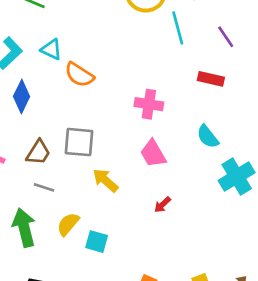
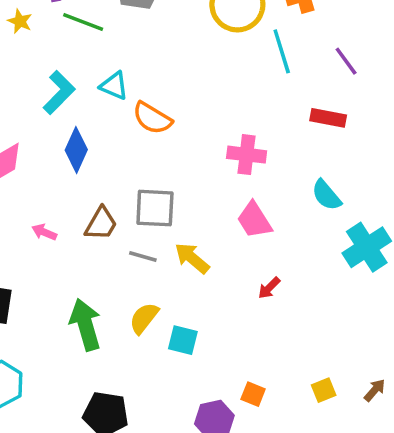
gray line: (44, 187) -> (143, 256), moved

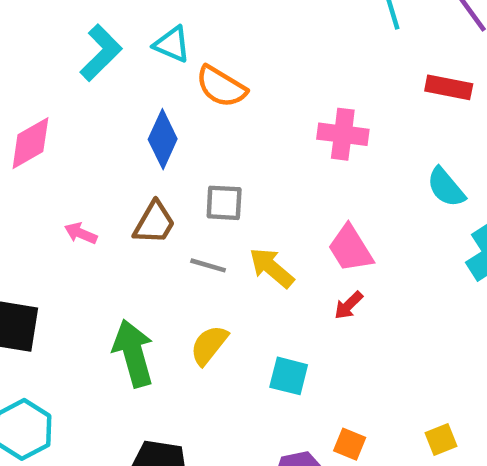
blue diamond: (76, 150) -> (163, 139), moved
gray square: (155, 208) -> (224, 203), size x0.7
pink trapezoid: (254, 220) -> (350, 249), moved
red arrow: (269, 288) -> (348, 305), moved
cyan square: (183, 340) -> (289, 376), moved

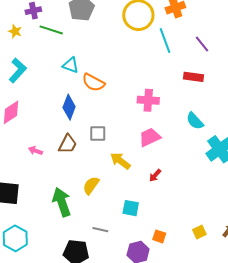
cyan L-shape: (101, 53) -> (18, 70), moved
pink trapezoid: (350, 249) -> (150, 137), moved, turned 100
gray line: (208, 265) -> (100, 230), moved
yellow semicircle: (209, 345) -> (91, 185), moved

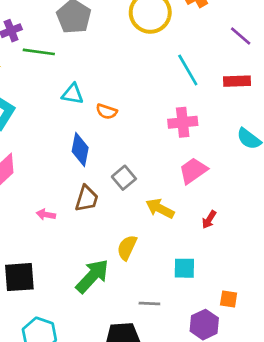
cyan line: (165, 40) -> (188, 70), moved
orange semicircle: (93, 82) -> (107, 111), size x0.7
gray square: (98, 134) -> (124, 178), turned -30
green arrow: (62, 202) -> (92, 276), turned 72

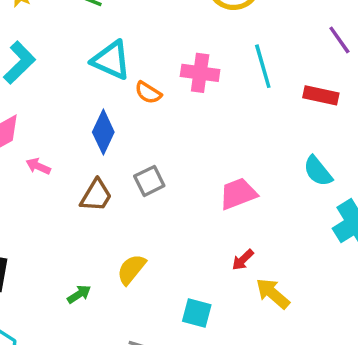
cyan triangle: (73, 94) -> (111, 60), size x1.4
pink cross: (183, 122) -> (200, 73), moved
yellow arrow: (160, 208) -> (273, 294), moved
pink arrow: (46, 215) -> (38, 166), moved
green arrow: (92, 276) -> (79, 294), size x0.5

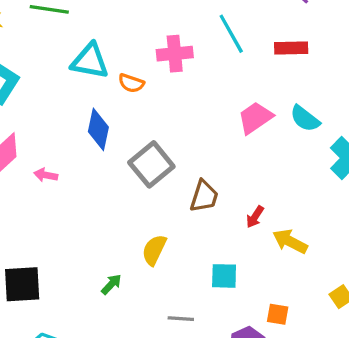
gray square: (149, 181) -> (151, 164), size x1.5
pink trapezoid: (238, 194) -> (255, 118), moved
brown trapezoid: (96, 195) -> (204, 196), moved

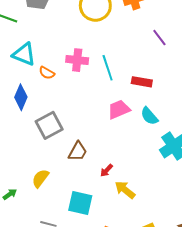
cyan line: (231, 34) -> (108, 68), moved
red rectangle: (291, 48) -> (142, 82), moved
cyan square: (224, 276) -> (80, 203), size x1.4

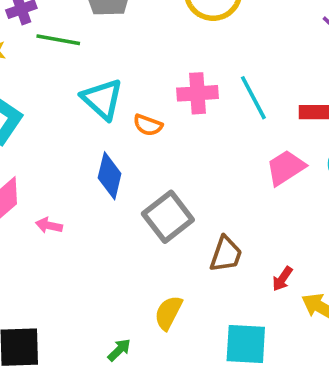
cyan triangle: (24, 54) -> (102, 99), turned 30

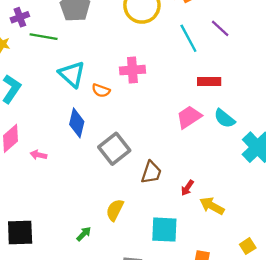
cyan line: (253, 98) -> (188, 38), moved

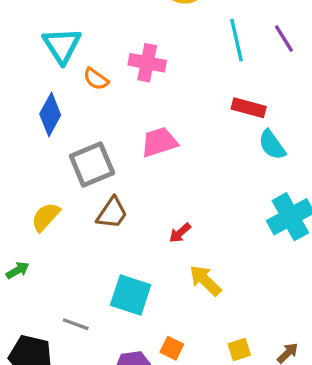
pink trapezoid: (189, 117) -> (159, 142), moved
cyan semicircle: (224, 118) -> (272, 145), moved
brown trapezoid: (151, 172) -> (112, 213), moved
red arrow: (187, 188) -> (180, 233), moved
yellow semicircle: (115, 210) -> (46, 217), moved

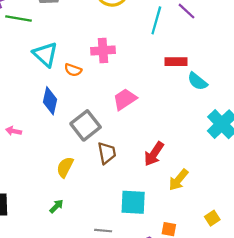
cyan line: (236, 40) -> (156, 20), turned 44
brown trapezoid: (112, 213) -> (107, 153), turned -30
red arrow: (180, 233) -> (154, 154), size x1.6
yellow arrow: (205, 280) -> (178, 180), turned -80

